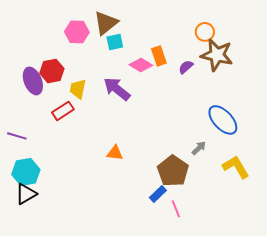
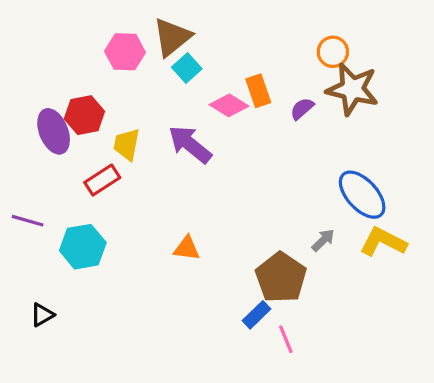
cyan square: (115, 42) -> (187, 68), turned -30
yellow L-shape: (236, 167) -> (383, 242), moved, turned -32
cyan hexagon: (26, 172) -> (83, 247), moved
black triangle: (26, 194) -> (42, 315), size x0.7

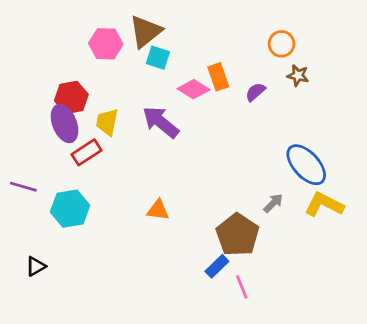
cyan square: (187, 68) -> (158, 58), turned -30
brown star: (352, 89) -> (298, 75), size x0.5
purple ellipse: (54, 131) -> (65, 123), moved

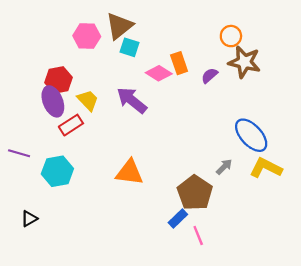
brown star: (298, 75) -> (244, 62), size x1.8
yellow trapezoid: (107, 122) -> (88, 100), turned 125
orange triangle: (158, 210) -> (129, 172), size x1.5

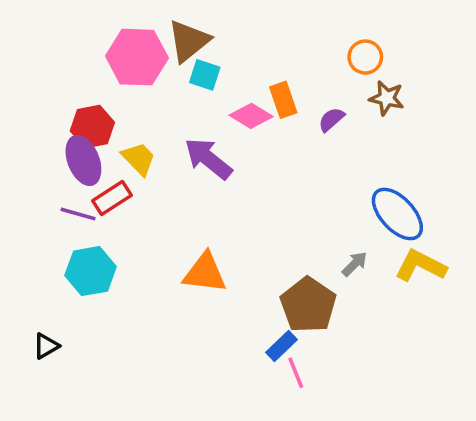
pink hexagon: (87, 36) -> (137, 57), size x1.4
brown star: (244, 62) -> (387, 98), size x0.7
purple line: (19, 153) -> (78, 214), moved
pink line: (198, 235) -> (296, 373), moved

